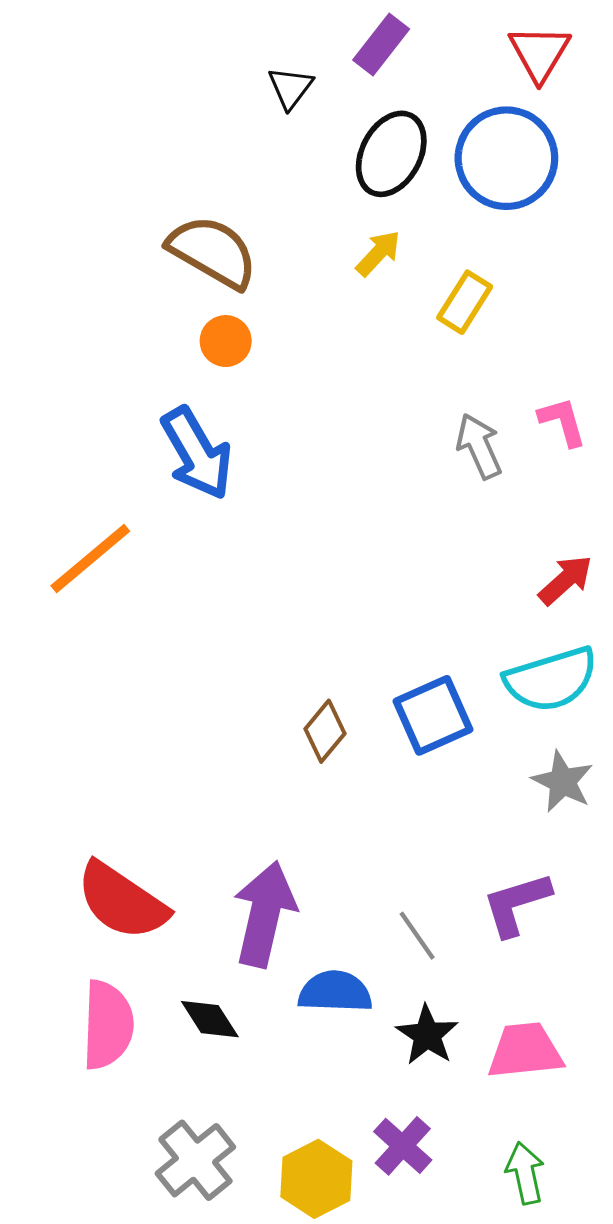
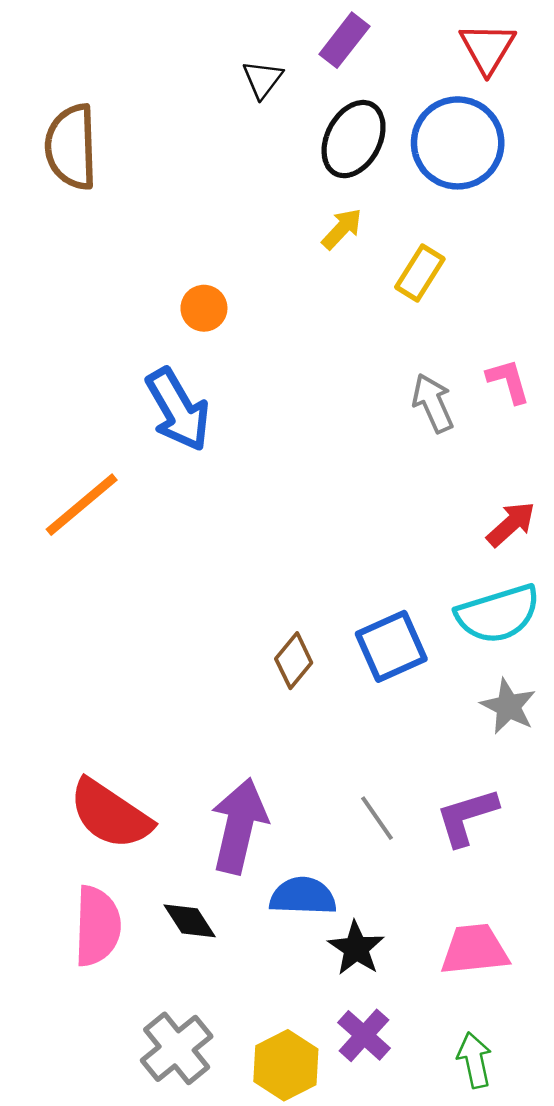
brown semicircle: (213, 252) -> (71, 147), moved, turned -122
gray line: (417, 936) -> (377, 818), moved
black star: (427, 1035) -> (356, 948), moved

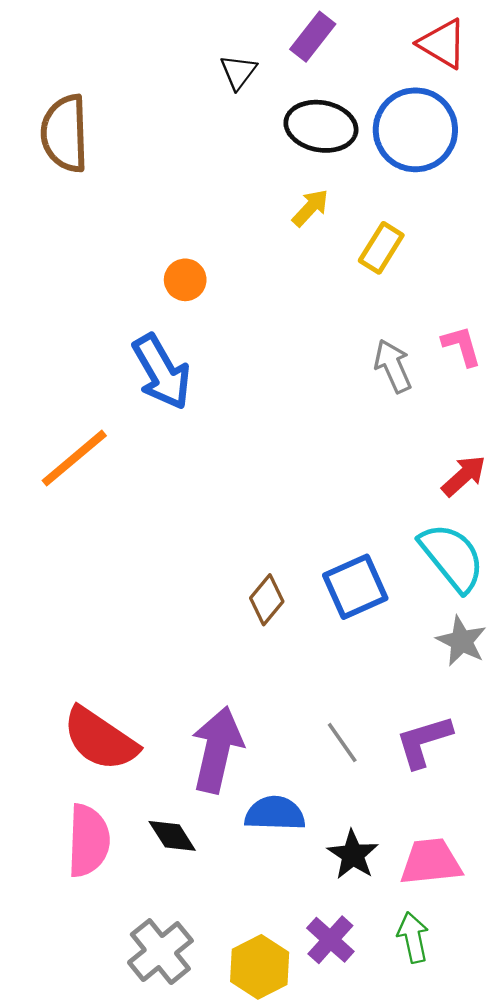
red triangle: (488, 48) -> (443, 44), turned -30
black ellipse: (354, 139) -> (321, 126), turned 72
cyan semicircle: (498, 614) -> (452, 557), turned -112
black star: (356, 948) -> (353, 855), moved
green arrow: (475, 1060) -> (413, 937), moved

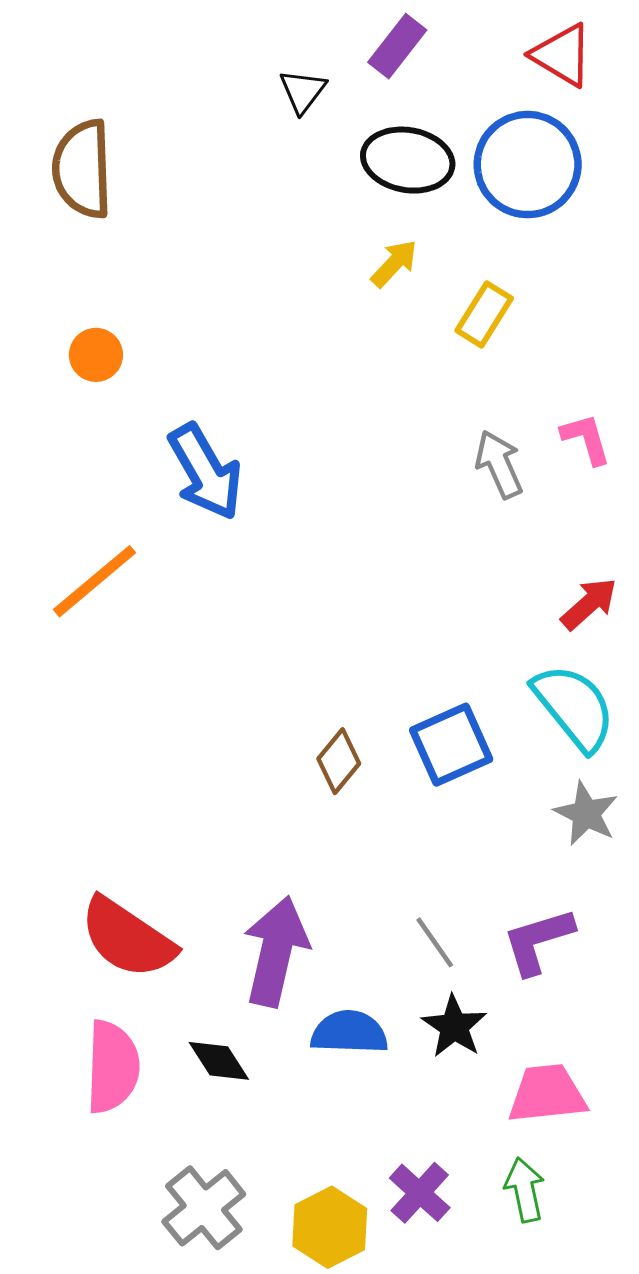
orange circle: (185, 280) -> (96, 355), moved
black star: (353, 855) -> (454, 1026), moved

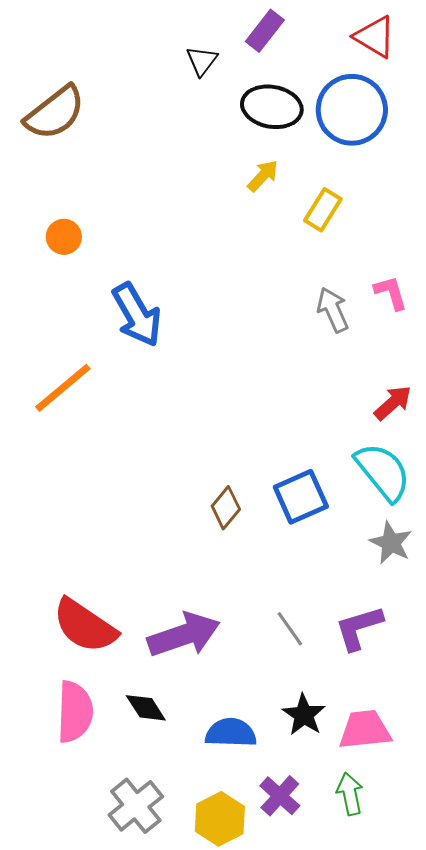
brown semicircle: (82, 169) -> (55, 113), turned -126
purple arrow: (276, 951) -> (184, 635), turned 58
black star: (454, 1026) -> (304, 715), moved
blue semicircle: (349, 1032) -> (231, 733), moved

